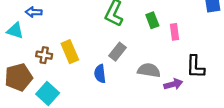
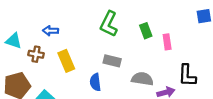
blue arrow: (34, 12) -> (51, 31), moved
gray rectangle: (117, 52) -> (112, 61), turned 66
brown cross: (44, 55) -> (36, 54), moved

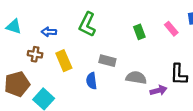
green L-shape: (109, 24) -> (87, 24), moved
cyan triangle: (14, 41) -> (14, 27), moved
pink rectangle: (167, 42) -> (171, 29), moved, turned -32

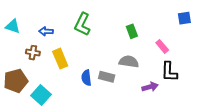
pink rectangle: (171, 29) -> (162, 46), moved
gray rectangle: (107, 61) -> (107, 77), moved
gray semicircle: (136, 78) -> (129, 62), moved

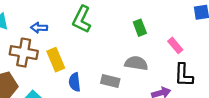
brown cross: (33, 53) -> (24, 53), size x1.6
blue semicircle: (86, 78) -> (75, 82), moved

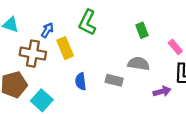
blue arrow: (39, 28) -> (47, 30), turned 120
yellow rectangle: (56, 60) -> (65, 48), moved

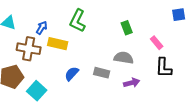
yellow rectangle: (65, 48) -> (58, 44), turned -54
blue semicircle: (81, 81) -> (72, 74), turned 49
purple arrow: (162, 91) -> (132, 83), moved

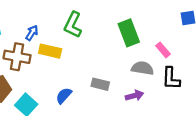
green rectangle: (127, 28) -> (129, 33), size x1.6
gray semicircle: (124, 58) -> (142, 68), moved
blue semicircle: (72, 74) -> (64, 96), moved

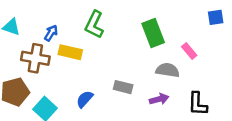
black L-shape: (171, 78) -> (198, 104), moved

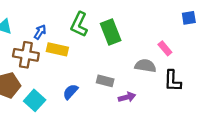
green rectangle: (153, 33) -> (111, 32), moved
purple arrow: (159, 99) -> (127, 97), moved
black L-shape: (198, 104) -> (173, 81), moved

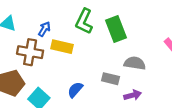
gray semicircle: (145, 66) -> (135, 63), moved

